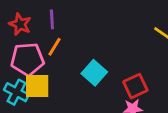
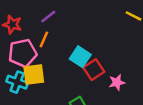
purple line: (52, 19) -> (48, 17), moved, turned 63
red square: (135, 86) -> (94, 70), moved

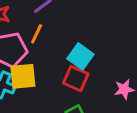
red square: (94, 70) -> (76, 78), moved, turned -35

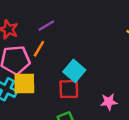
red square: (76, 78) -> (69, 89), turned -30

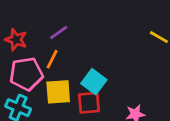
yellow square: (24, 83) -> (58, 92), moved

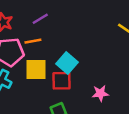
orange line: (52, 59) -> (33, 41), turned 49

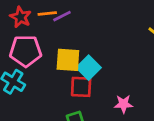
orange line: (33, 41) -> (47, 14), moved
yellow square: (36, 69) -> (68, 60), moved

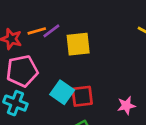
yellow square: (68, 60) -> (78, 44), moved
cyan square: (89, 68) -> (62, 92), moved

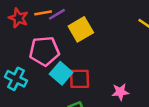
yellow square: (78, 44) -> (81, 29), turned -30
pink pentagon: (22, 71) -> (44, 51), moved

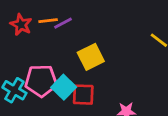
yellow square: (81, 29) -> (91, 57), moved
pink pentagon: (44, 51) -> (41, 81), moved

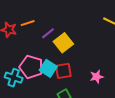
purple line: (63, 23) -> (48, 33), moved
pink pentagon: (41, 81) -> (31, 67), turned 30

